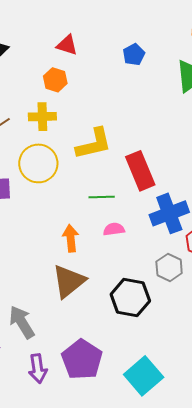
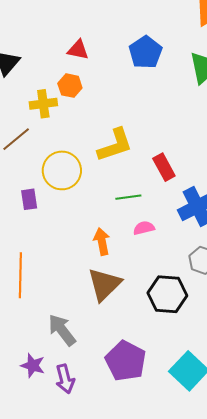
blue pentagon: (134, 55) -> (145, 52), size x1.5
yellow cross: (42, 117) -> (43, 104), moved
red rectangle: (140, 171) -> (164, 167), size x0.7
purple arrow: (38, 369) -> (65, 379), moved

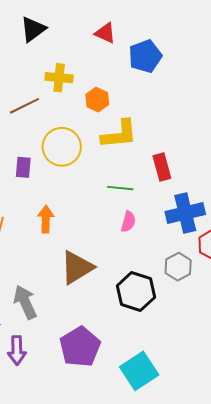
blue pentagon: (145, 52) -> (145, 56), moved
orange hexagon: (70, 86) -> (97, 100), moved
pink semicircle: (144, 228) -> (128, 222), turned 105
orange arrow: (102, 241) -> (46, 219), moved

